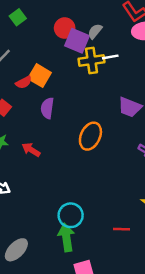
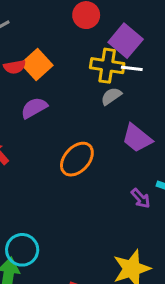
gray semicircle: (95, 31) -> (111, 96), moved
purple square: (77, 41) -> (126, 41), moved
purple semicircle: (47, 108) -> (34, 108), turned 36

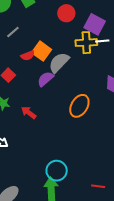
gray semicircle: (111, 96) -> (59, 63), moved, size x1.6

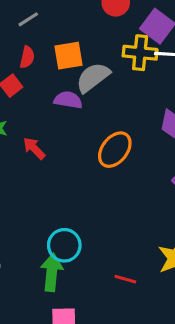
orange square: (42, 51) -> (68, 56), turned 36
red semicircle: (28, 56) -> (27, 57), moved, turned -64
purple semicircle: (45, 79) -> (68, 100), turned 42

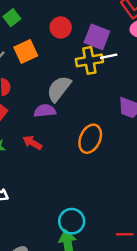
orange square: (68, 56) -> (26, 51), moved
red arrow: (34, 148) -> (32, 143), moved

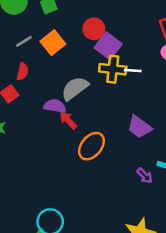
purple square: (97, 37) -> (108, 46), moved
orange square: (26, 51) -> (53, 43), turned -30
red arrow: (32, 143) -> (68, 120), moved

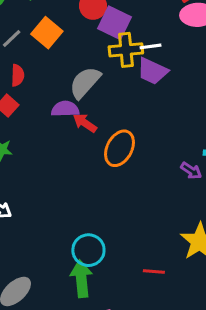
purple trapezoid: (139, 127) -> (152, 71), moved

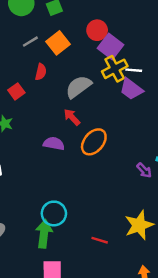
yellow cross: (126, 50) -> (115, 69), turned -35
red semicircle: (18, 75) -> (41, 72), moved
purple semicircle: (65, 109) -> (54, 144), moved

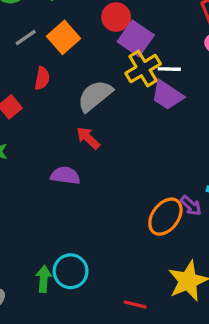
orange ellipse: (94, 142) -> (165, 217), moved
green arrow: (44, 234) -> (44, 279), moved, size x0.7

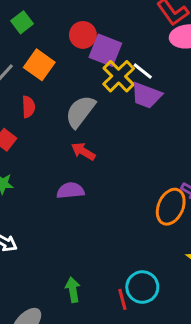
white line: (169, 69) -> (143, 71), turned 50
cyan circle: (71, 271) -> (142, 287), moved
red line: (135, 304) -> (122, 299), moved, turned 75

